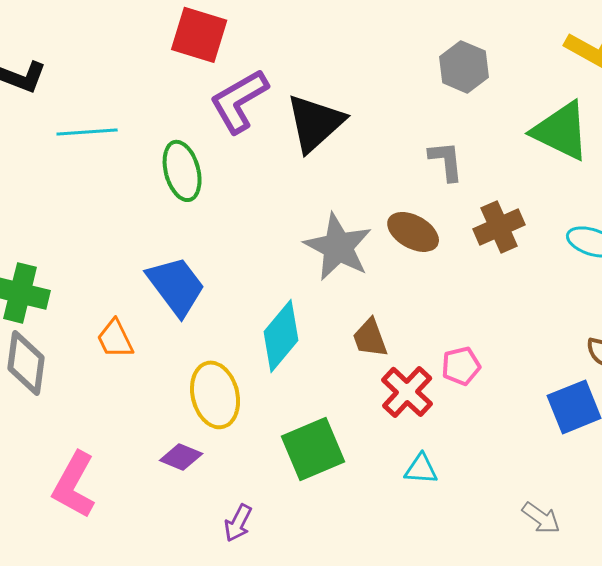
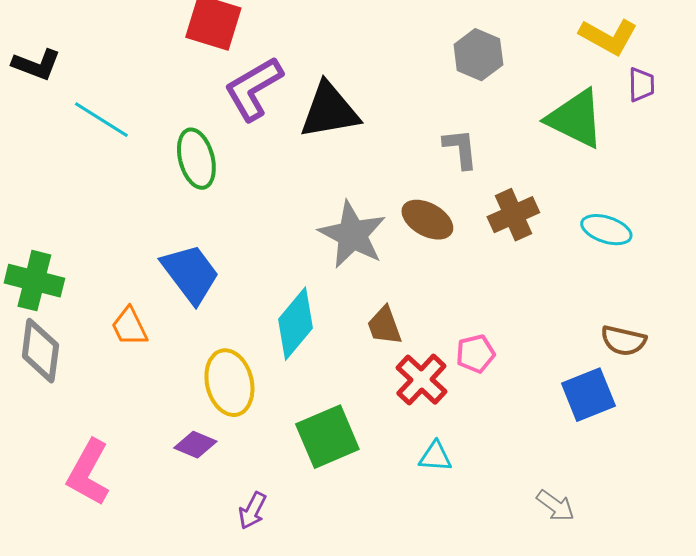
black triangle: (315, 123) -> (329, 111), turned 32
cyan line: (87, 132) -> (101, 120), turned 36

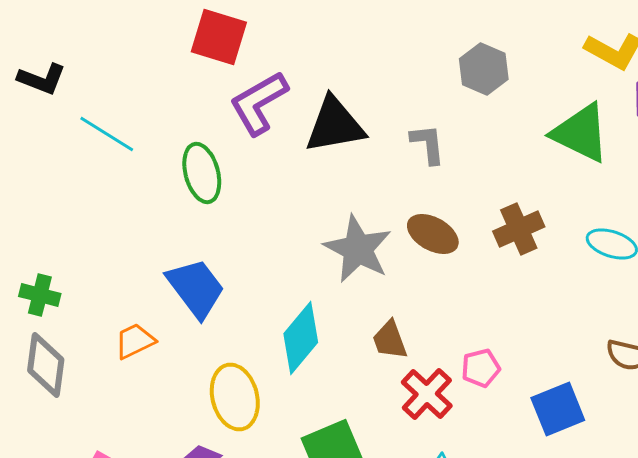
gray L-shape: (460, 149) -> (428, 144), moved
green cross: (34, 281) -> (40, 295), size x0.7
orange trapezoid: (129, 327) -> (135, 341), turned 90
blue square: (588, 395) -> (558, 409), moved

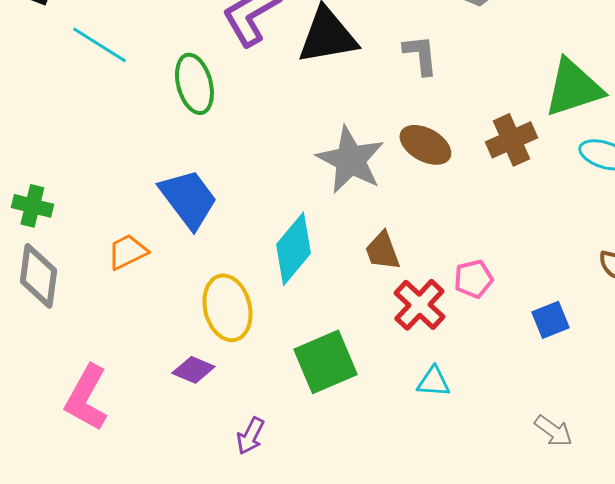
green triangle: (581, 133) -> (573, 88), moved, turned -44
blue square: (558, 409) -> (550, 320), size x0.7

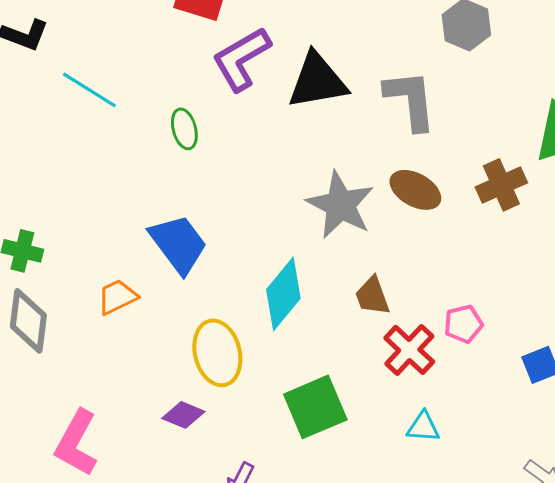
gray L-shape: (420, 55) -> (410, 100), size x1.5
green ellipse: (194, 84) -> (184, 129), size x0.7

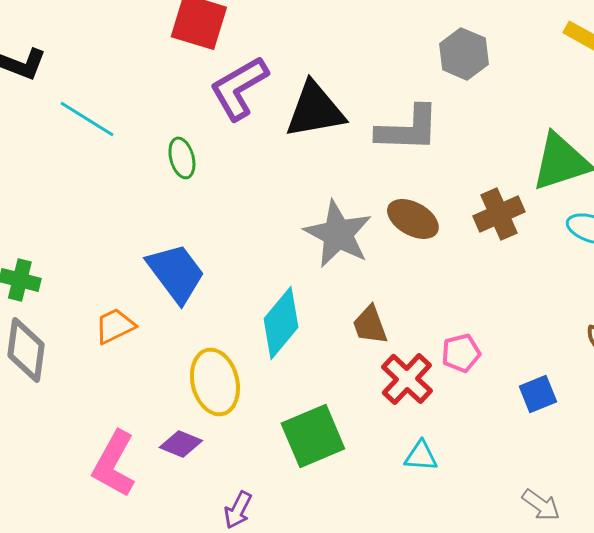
gray L-shape: (410, 100) -> (408, 129), turned 98
pink L-shape: (76, 443) -> (114, 464), moved

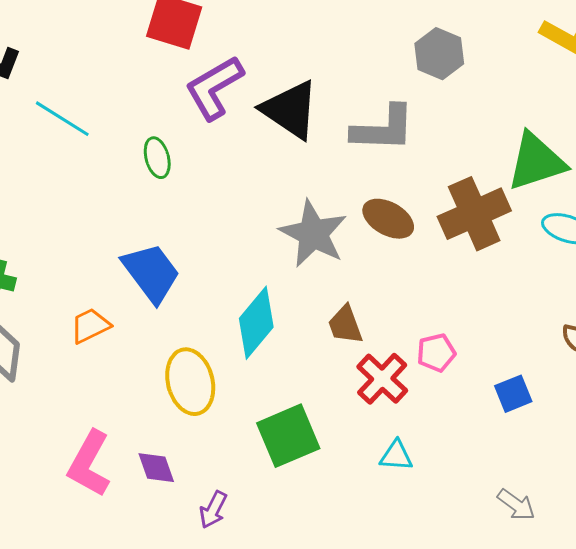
black triangle: (315, 110) -> (290, 110), turned 44
brown cross: (499, 214) -> (474, 214), size x1.4
purple diamond: (181, 444) -> (156, 468), moved, turned 48

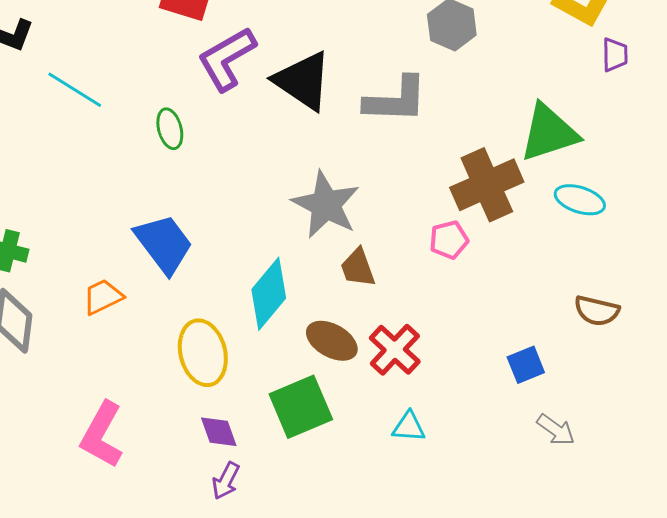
brown ellipse: (388, 219) -> (332, 341), moved
brown trapezoid: (345, 325) -> (358, 268), moved
pink pentagon: (436, 353) -> (449, 240), moved
purple diamond: (156, 468) -> (219, 432), moved
gray arrow: (516, 505) -> (556, 430), moved

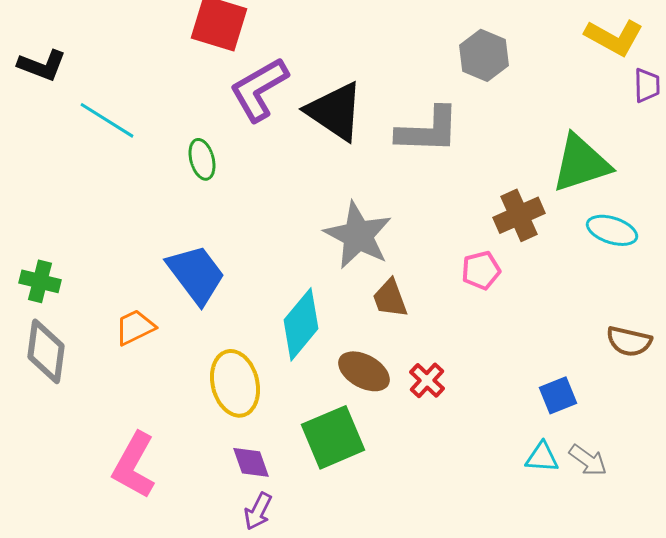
brown cross: (487, 185) -> (519, 215), size x0.7
red cross: (395, 350) -> (427, 380), size x0.7
cyan triangle: (409, 427) -> (542, 457), moved

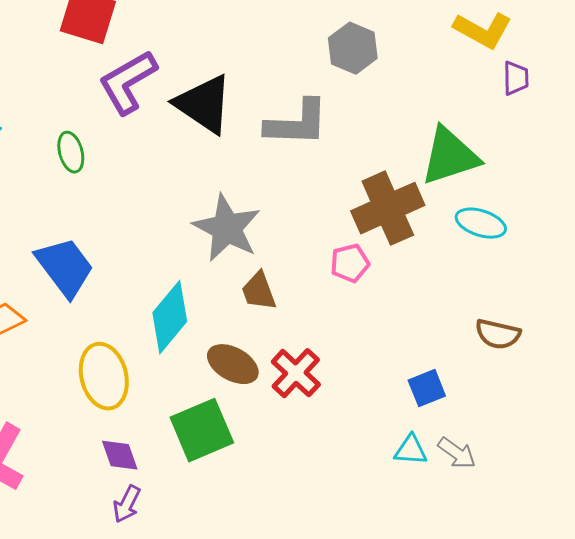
brown cross: (519, 215) -> (388, 208), size x1.4
red cross: (427, 380) -> (296, 373), size x1.4

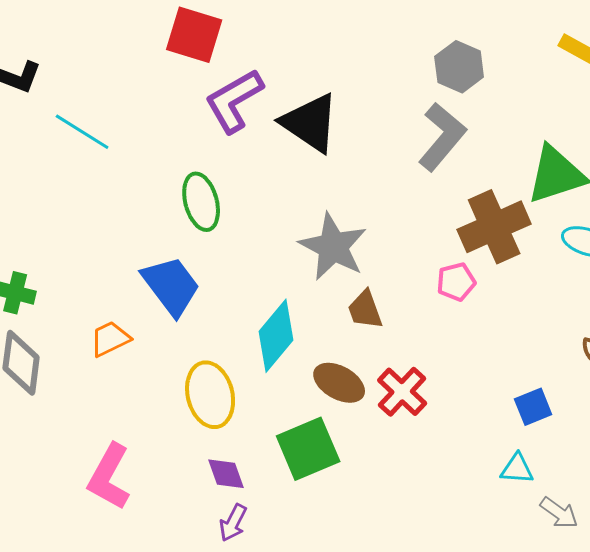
gray L-shape: (297, 123) -> (442, 137), moved, turned -52
green ellipse: (71, 152) -> (201, 202), moved, size x1.4
gray arrow: (457, 453) -> (559, 513), moved

